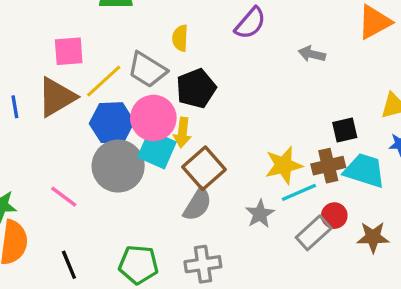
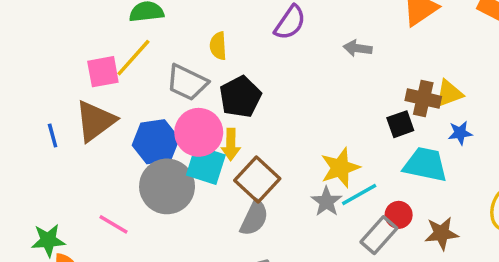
yellow line: (104, 81) -> (133, 58), moved
brown cross: (328, 166) -> (423, 98), moved, turned 32
gray star: (260, 214) -> (326, 202), moved

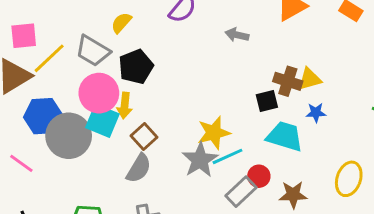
yellow semicircle: (218, 46) -> (121, 23), turned 40
yellow line: (133, 58) -> (49, 58), moved
blue hexagon: (156, 142) -> (43, 116), moved
brown square: (257, 179) -> (144, 137), size x0.7
gray star: (326, 202) -> (200, 160), size x1.4

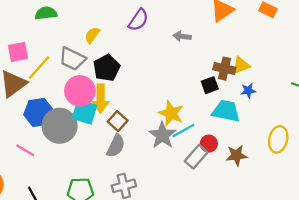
yellow arrow: (125, 105) -> (101, 99), size x1.4
yellow star: (214, 133) -> (171, 113), turned -30

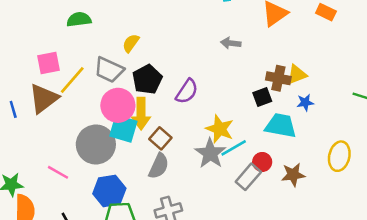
purple semicircle: (138, 20) -> (187, 91), moved
blue hexagon: (39, 112) -> (109, 191), moved

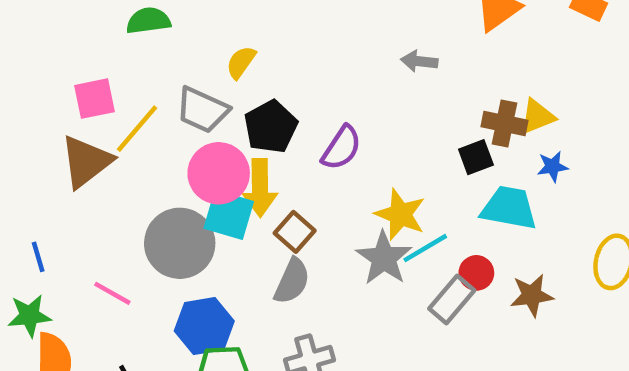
blue line: (13, 109) -> (38, 257), moved

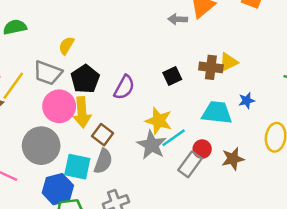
gray arrow: (419, 61) -> (178, 19), moved
black square: (476, 157) -> (172, 76), moved
blue star: (553, 166) -> (247, 101), moved
cyan square: (229, 215) -> (77, 167), moved

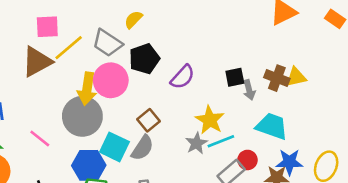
gray arrow: (178, 19) -> (249, 90), moved, turned -120
blue star: (247, 101) -> (289, 162), moved, size x1.5
yellow arrow: (82, 112) -> (87, 89), moved
gray star: (152, 145) -> (196, 143), size x0.7

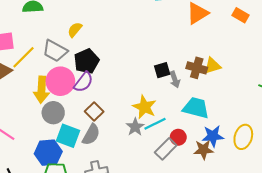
purple semicircle: (182, 77) -> (83, 82), moved
gray circle: (82, 116) -> (53, 113), moved, size x0.7

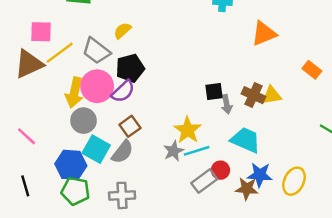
orange rectangle: (241, 15) -> (312, 70), moved

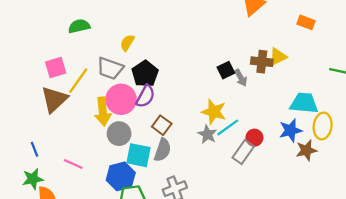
cyan trapezoid: (246, 140) -> (304, 103), moved
brown star: (247, 189) -> (306, 150), moved

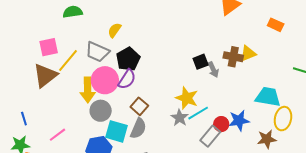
blue star: (291, 130) -> (239, 120), moved
pink line: (73, 164) -> (58, 135), turned -66

